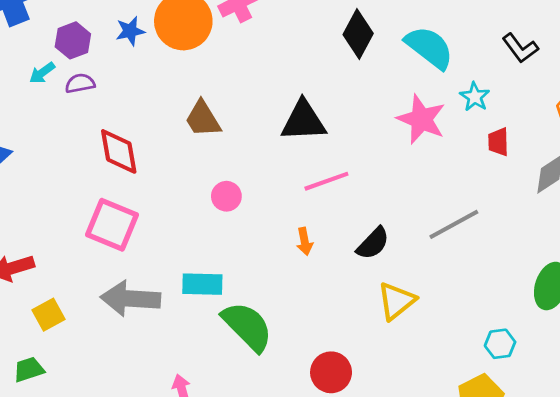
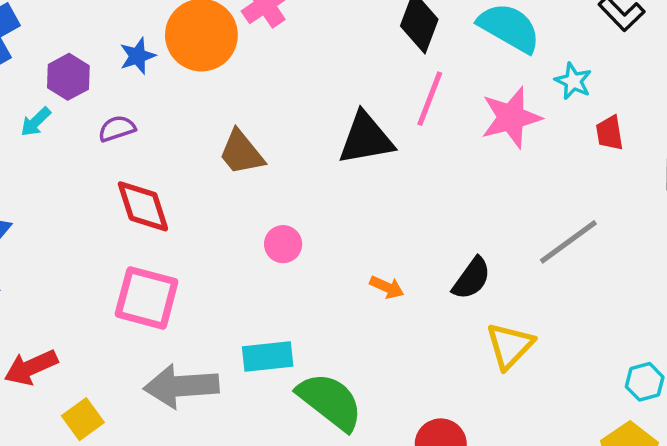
purple semicircle: (80, 83) -> (117, 129), moved
pink star: (421, 119) -> (511, 118), turned -30
pink line: (326, 181) -> (430, 99), moved, turned -42
orange arrow: (305, 241) -> (387, 287), turned -48

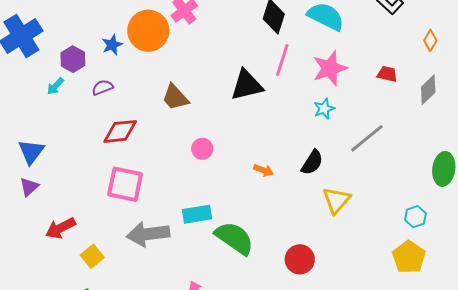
cyan star: (573, 81) -> (324, 109), moved, turned 30
red trapezoid: (610, 133) -> (387, 74), turned 115
red diamond: (143, 206) -> (120, 131), turned -75

